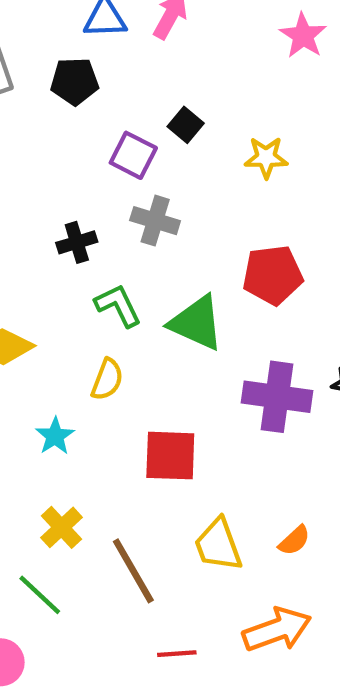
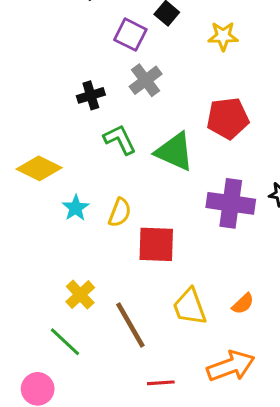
gray cross: (155, 221) -> (146, 80), turned 36
yellow semicircle: (107, 379) -> (120, 212), moved
cyan star: (55, 436) -> (76, 208), moved

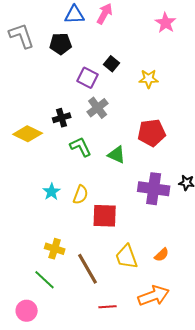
green triangle: (174, 152) -> (117, 155), size x0.7
yellow diamond: (39, 168) -> (28, 134), moved
yellow cross: (80, 295) -> (55, 249), turned -30

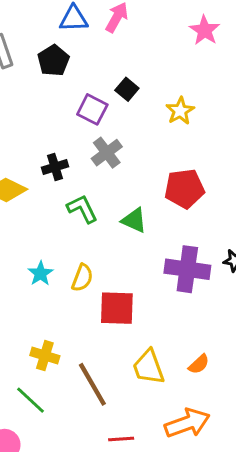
black pentagon: (61, 44) -> (53, 61), turned -30
yellow star: (149, 79) -> (180, 111), turned -30

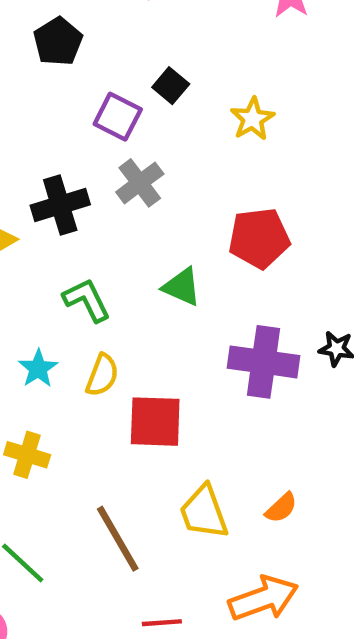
black cross: (55, 167) -> (60, 205), size x1.4
green L-shape: (82, 209) -> (87, 300), moved
yellow cross: (45, 356) -> (27, 455), moved

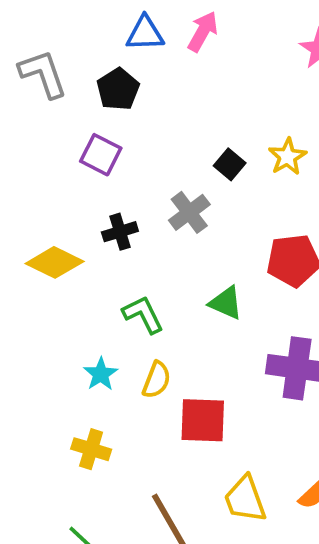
black square: (171, 86) -> (230, 164), moved
purple square: (118, 117) -> (101, 155), moved
black cross: (60, 205) -> (120, 232), size x0.7

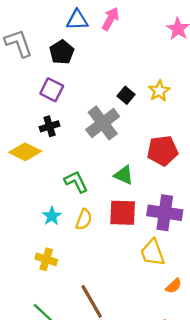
gray cross: (189, 212) -> (103, 123), size x1.4
black cross: (120, 232) -> (50, 126), moved
red square: (203, 420) -> (123, 213), moved
yellow trapezoid: (245, 499) -> (153, 253), moved

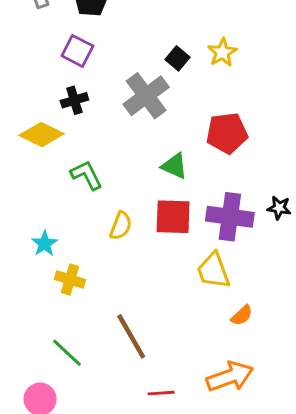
green L-shape: (76, 182) -> (86, 175), moved
cyan star: (52, 216) -> (45, 244), moved

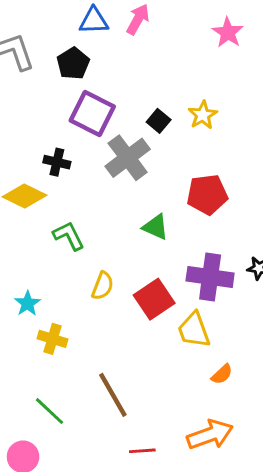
purple square: (77, 51) -> (92, 114), moved, size x1.4
black cross: (74, 100) -> (57, 162), turned 30
red square: (173, 217) -> (154, 299), moved, turned -36

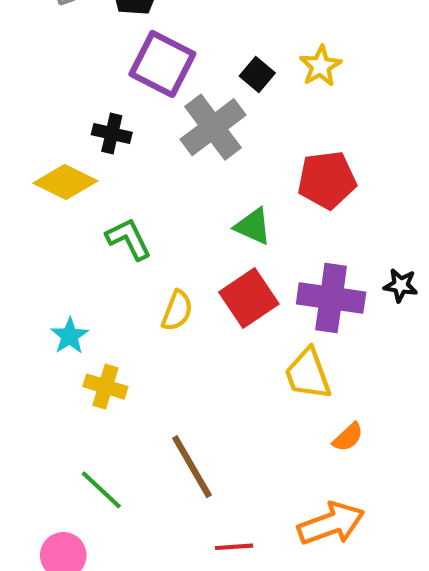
red square: (154, 299) -> (249, 298), moved

